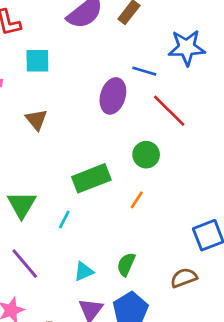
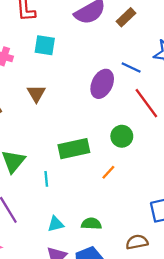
cyan line: (64, 220) -> (46, 179), turned -42
green semicircle: (126, 264) -> (91, 224), turned 60

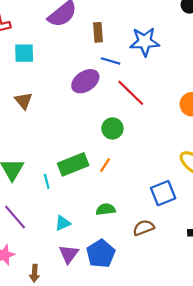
brown rectangle: (126, 17) -> (98, 32), moved, turned -42
purple ellipse: (102, 84) -> (85, 81), turned 40
green rectangle: (74, 149) -> (73, 164), moved
green semicircle: (91, 224) -> (106, 209), moved

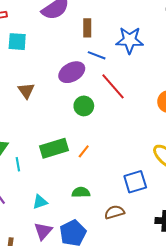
brown triangle: (24, 101) -> (26, 91), moved
green circle: (112, 128) -> (84, 106), moved
cyan line: (47, 181) -> (18, 164), moved

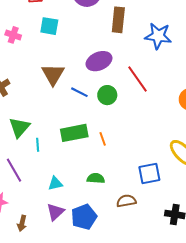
brown rectangle: (87, 28) -> (118, 20), size x1.4
blue line: (97, 55) -> (79, 92), moved
brown triangle: (26, 91) -> (53, 74), size x1.4
orange line: (84, 151) -> (103, 139), turned -64

